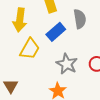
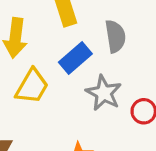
gray star: (67, 64) -> (104, 93), moved

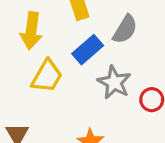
gray semicircle: (115, 36) -> (125, 29), turned 40

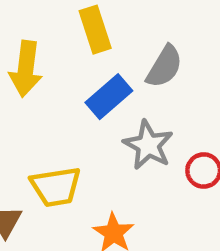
yellow trapezoid: (47, 76) -> (56, 187), moved, turned 51

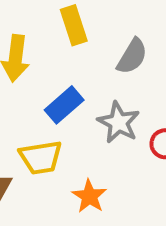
blue rectangle: (109, 97) -> (64, 105), moved

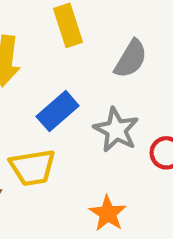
orange star: (89, 196) -> (108, 213), moved

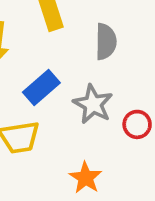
gray semicircle: (131, 59) -> (106, 42), turned -30

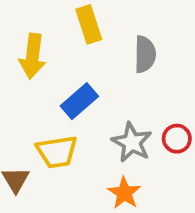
gray star: (93, 104) -> (132, 142), moved

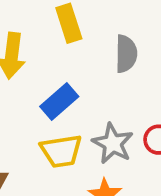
yellow trapezoid: (57, 152) -> (61, 151), moved

